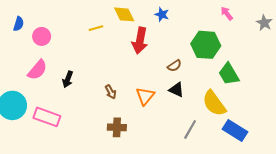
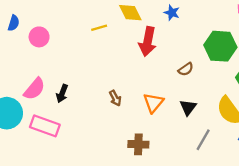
pink semicircle: (37, 70) -> (34, 89), moved
black arrow: (68, 79) -> (62, 93), moved
black triangle: (176, 90) -> (188, 107), moved, turned 42
brown cross: (117, 127) -> (138, 144), moved

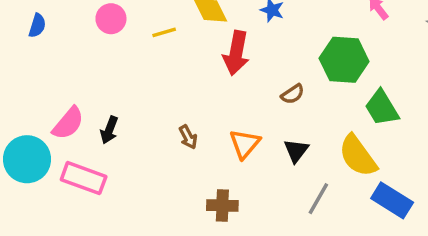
pink circle: (39, 37) -> (111, 19), moved

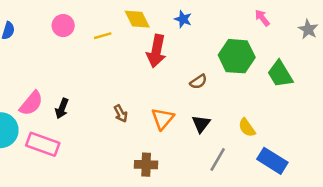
green trapezoid: (382, 108) -> (280, 74), moved
yellow semicircle: (358, 156) -> (247, 128), size x0.6

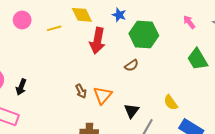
pink arrow: (262, 18) -> (189, 22), moved
green hexagon: (237, 56) -> (144, 34), moved
brown arrow: (121, 114) -> (81, 91), moved
black triangle: (201, 124) -> (131, 111), moved

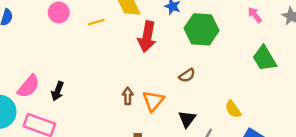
brown semicircle: (131, 65) -> (187, 75), moved
brown arrow: (81, 91) -> (128, 96), turned -152

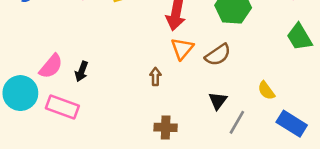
brown semicircle: (187, 75) -> (218, 55), size x1.5
orange triangle: (153, 101) -> (182, 48), moved

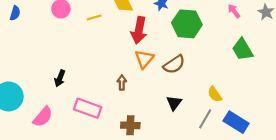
pink semicircle: (51, 66) -> (43, 117), moved
pink rectangle: (62, 107) -> (88, 108), moved
gray line: (237, 122) -> (205, 119), moved

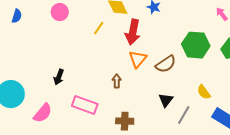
yellow line: (94, 17) -> (99, 28), moved, turned -40
green hexagon: (187, 24) -> (196, 45), moved
gray line: (205, 119) -> (184, 115), moved

